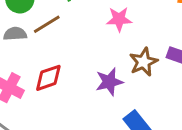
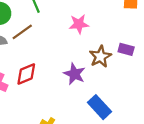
purple star: (109, 82) -> (74, 74), turned -30

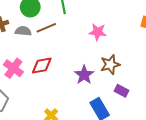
purple rectangle: (126, 49) -> (121, 91), moved

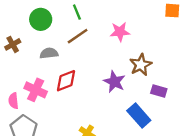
brown line: (46, 28) -> (78, 36), moved
gray semicircle: (23, 31) -> (49, 53), moved

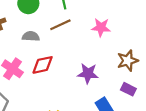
brown star: (141, 65) -> (128, 61), moved
purple star: (114, 82) -> (88, 73), turned -30

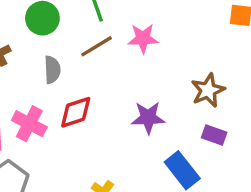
pink star: (101, 27) -> (143, 38), moved
gray semicircle: (31, 36) -> (52, 70), turned 91

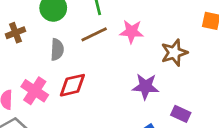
brown star: (208, 90) -> (174, 53), moved
purple star: (148, 118) -> (146, 86), moved

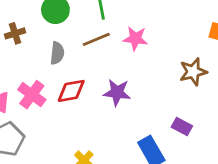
brown star: (174, 53) -> (193, 72), moved
purple star: (146, 86) -> (117, 92), moved

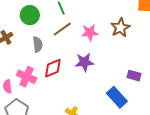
pink star: (135, 39) -> (90, 33), moved
brown star: (193, 72) -> (120, 28), moved

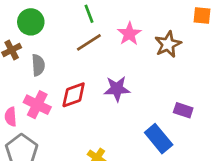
green circle: (30, 15) -> (31, 22), moved
pink star: (90, 33) -> (129, 34), moved, turned -30
gray semicircle: (38, 44) -> (38, 65), moved

